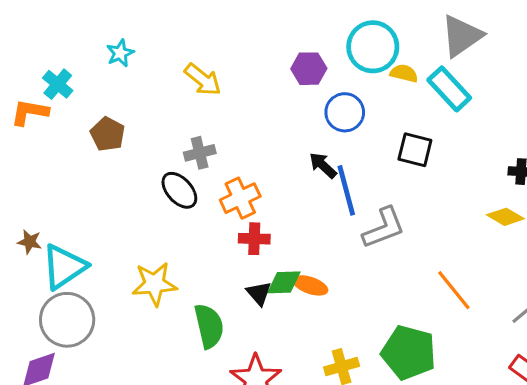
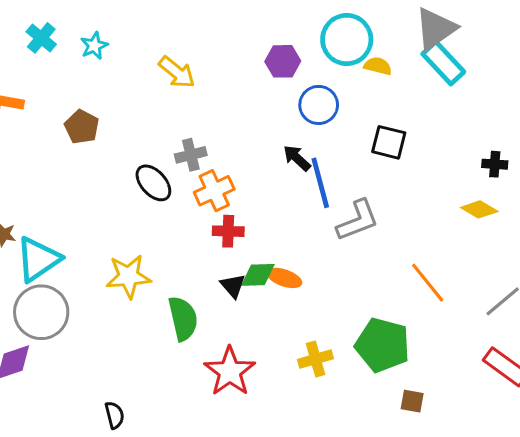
cyan cross: (58, 84) -> (41, 38), moved
cyan rectangle: (449, 89) -> (443, 63), moved
gray cross: (200, 153) -> (191, 155), moved

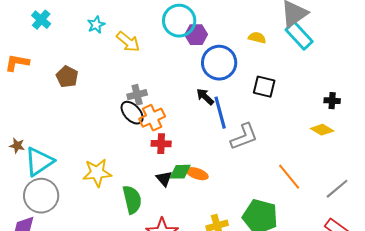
cyan circle: (347, 39) -> (179, 21), moved
cyan star: (94, 46) -> (96, 25), moved
blue circle: (319, 105) -> (219, 63), size x1.4
black ellipse: (153, 183) -> (132, 113), moved

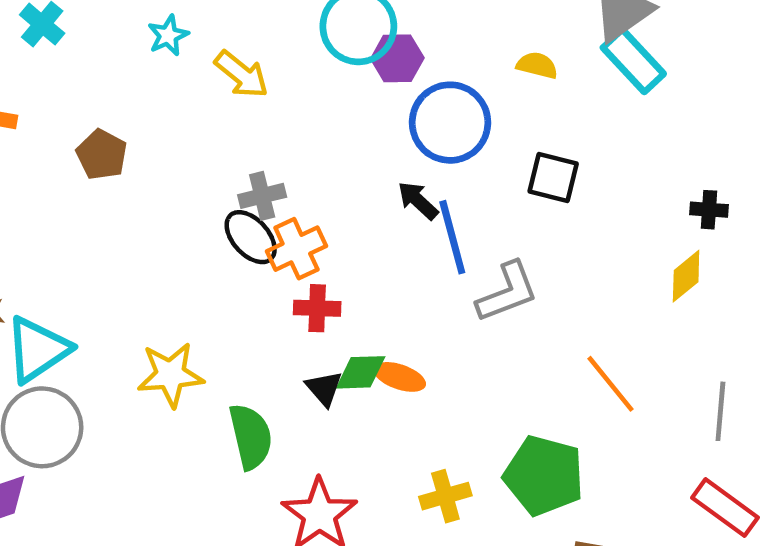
yellow diamond: (322, 130) -> (686, 276), turned -70
gray line: (337, 189) -> (720, 411), turned -45

